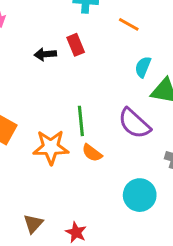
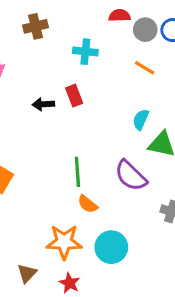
orange line: (129, 24) -> (145, 68), moved
orange star: (51, 147) -> (64, 242), moved
cyan circle: (140, 195) -> (111, 247), moved

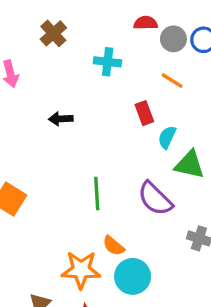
brown cross: (35, 26) -> (53, 33), turned -30
red rectangle: (74, 96) -> (144, 113), moved
orange semicircle: (88, 204) -> (113, 246), moved

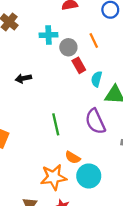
gray circle: (173, 39) -> (68, 47), moved
orange line: (172, 81) -> (94, 40), turned 42
purple semicircle: (155, 199) -> (95, 121), turned 30

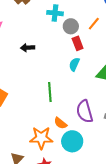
orange line: (94, 40) -> (94, 24), turned 56
cyan semicircle: (97, 79) -> (74, 64), moved
purple semicircle: (95, 121) -> (85, 111), moved

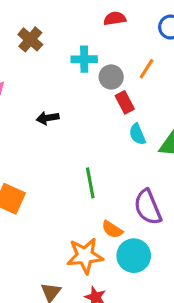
cyan semicircle: (74, 64) -> (137, 134), moved, turned -40

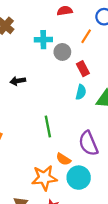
orange line: (147, 69) -> (86, 36), moved
red rectangle: (125, 102) -> (83, 69), moved
cyan semicircle: (137, 134) -> (81, 92), turned -144

